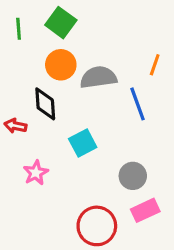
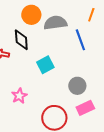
pink star: (36, 173) -> (19, 96), moved

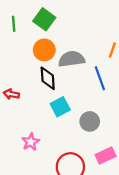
black diamond: (21, 40) -> (48, 78), moved
gray circle: (77, 86) -> (90, 121), moved

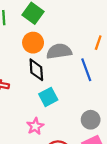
gray circle: (90, 121) -> (91, 120), moved
pink star: (31, 142) -> (35, 126), moved

